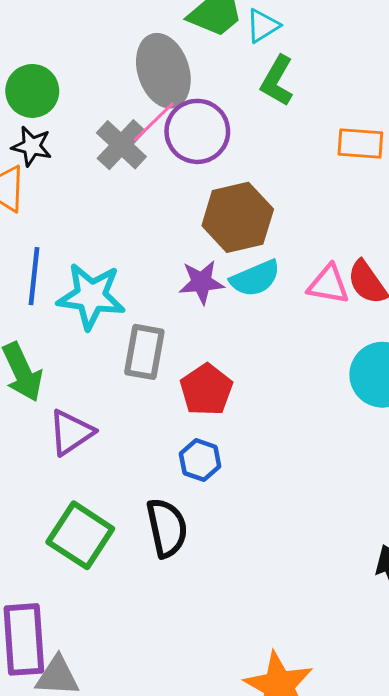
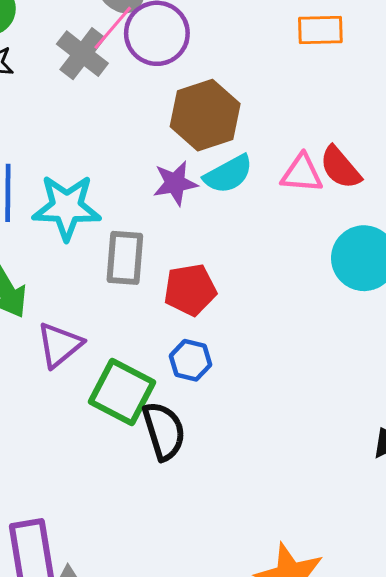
red pentagon: (206, 390) -> (190, 290), turned 30
green square: (80, 535) -> (122, 392), moved

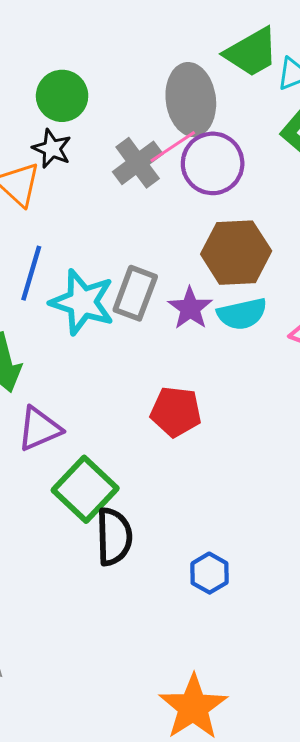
purple star: (175, 183) -> (190, 308), turned 30
gray rectangle: (125, 258) -> (135, 293), moved
blue hexagon: (191, 360) -> (209, 573), moved

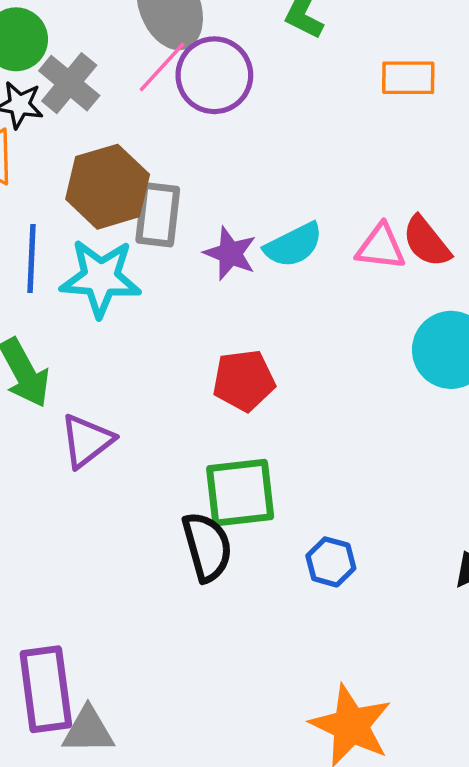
gray cross: (138, 163) -> (69, 83), moved
brown hexagon: (236, 253) -> (108, 187), moved
gray rectangle: (135, 293) -> (158, 215), moved
green square: (85, 489) -> (240, 493), moved, turned -36

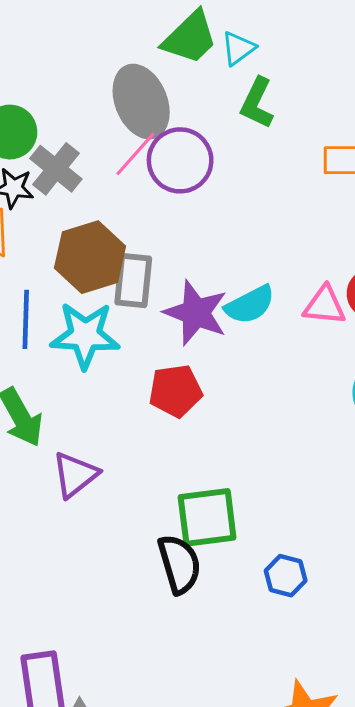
purple star: (230, 253) -> (196, 313), size x1.4
red pentagon: (244, 380) -> (176, 391), moved

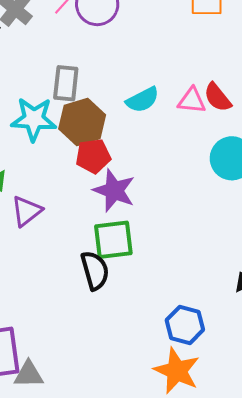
brown hexagon: (90, 257) -> (82, 122), moved
purple star: (196, 313) -> (114, 190), moved
blue hexagon: (286, 576) -> (185, 325), moved, size x1.4

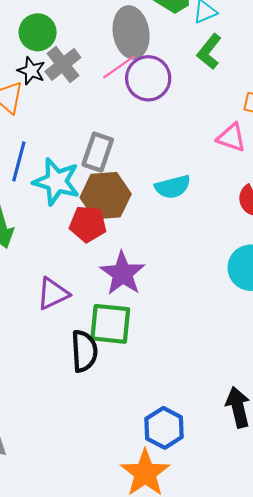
pink triangle: (192, 101) -> (231, 137), moved
red pentagon: (93, 156) -> (88, 224), moved
purple triangle: (27, 211) -> (53, 294), moved

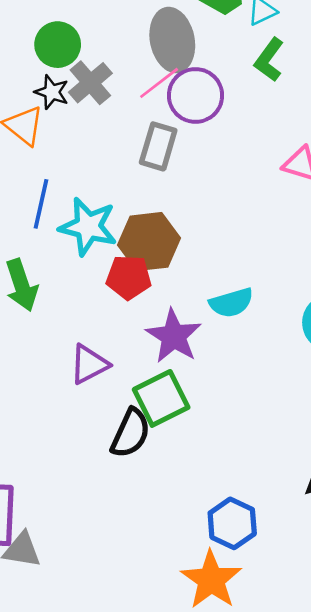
gray rectangle: (98, 152) -> (158, 146), moved
cyan semicircle: (173, 187) -> (231, 303), moved
green square: (110, 324) -> (161, 398), turned -30
black semicircle: (84, 351) -> (131, 433), turned 30

